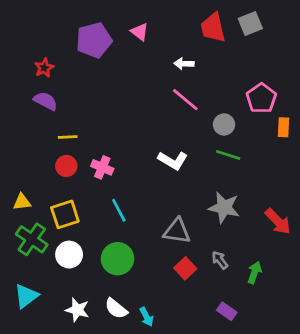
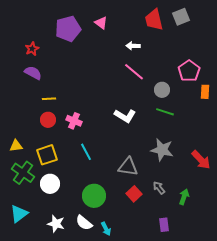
green circle: (117, 259) -> (94, 196), moved
purple rectangle: (227, 311) -> (164, 225), turned 48

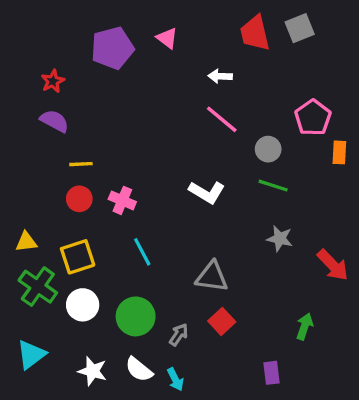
gray star: (162, 150) -> (280, 239), moved, size x0.7
gray arrow: (159, 188) -> (179, 335), moved, turned 72
green circle: (94, 196) -> (136, 316), moved

